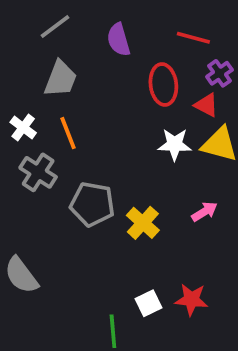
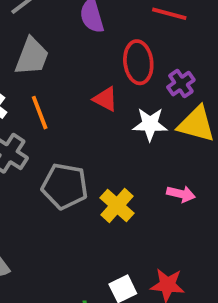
purple cross: (219, 73) -> (181, 84), moved
red triangle: (206, 105) -> (105, 99), moved
pink arrow: (205, 212) -> (181, 194), turned 45

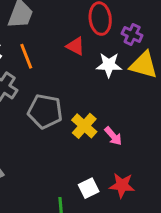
purple cross: (181, 84) -> (132, 35), turned -30
pink arrow: (181, 194) -> (113, 136), moved, turned 36

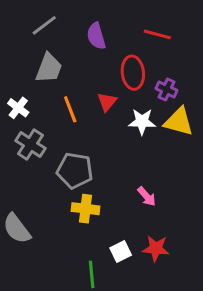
red triangle: (76, 46) -> (107, 102), turned 42
orange line: (26, 56) -> (70, 109), moved
yellow cross: (84, 126) -> (85, 209), moved, turned -35

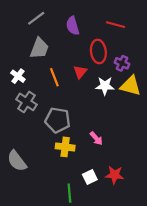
pink arrow: (147, 196) -> (96, 138), moved

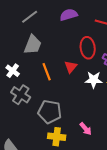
purple semicircle: (73, 26) -> (69, 15), moved, turned 90

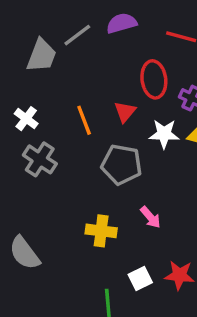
gray line: (30, 17) -> (77, 35), moved
gray trapezoid: (33, 45) -> (42, 56), moved
gray pentagon: (50, 112) -> (122, 164), moved

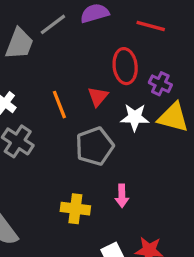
gray pentagon: (122, 164) -> (95, 146), turned -30
pink arrow: (150, 217) -> (122, 196), turned 40

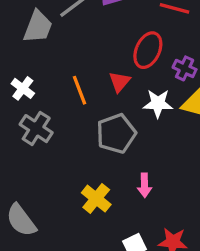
red ellipse: (125, 66) -> (148, 50), turned 32
yellow cross: (75, 209) -> (96, 199), turned 32

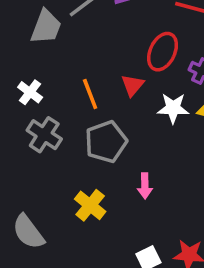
gray pentagon: (116, 134) -> (106, 142), moved
pink arrow: (145, 185) -> (145, 186), moved
yellow cross: (96, 199) -> (90, 205), moved

